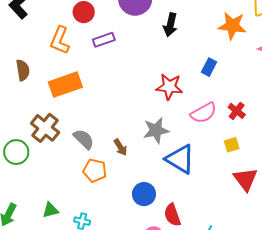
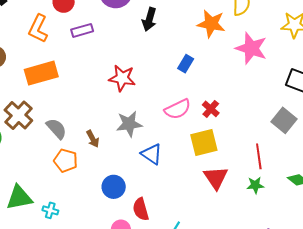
red star: (169, 87) -> (122, 78), moved
yellow square: (232, 145) -> (204, 142), size x1.8
blue triangle: (180, 159) -> (152, 154), size x0.7
green triangle: (50, 210) -> (19, 198), size x1.6

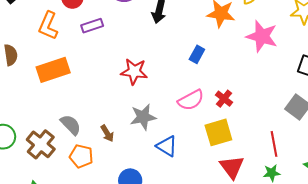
brown cross: (18, 115) -> (41, 144), moved

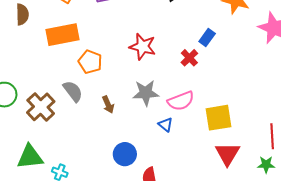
red cross: (224, 99) -> (189, 58), moved
pink semicircle: (191, 100) -> (181, 101), moved
blue triangle: (167, 146) -> (165, 125), size x0.7
orange pentagon: (81, 156) -> (90, 62), moved

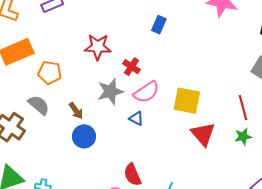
red cross: (189, 58) -> (131, 67), moved
yellow square: (218, 118) -> (187, 101), turned 32
blue circle: (125, 154) -> (84, 136), moved

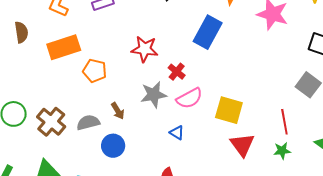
blue rectangle: (159, 25) -> (208, 32), size x1.8
gray semicircle: (39, 105) -> (88, 123), moved, turned -60
blue triangle: (136, 118) -> (177, 133), moved
blue circle: (84, 136) -> (113, 146), moved

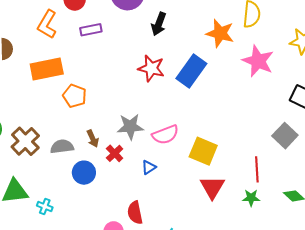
red star: (145, 49) -> (151, 68), moved
red cross: (177, 72) -> (115, 153), moved
blue triangle: (177, 133) -> (149, 167), turned 49

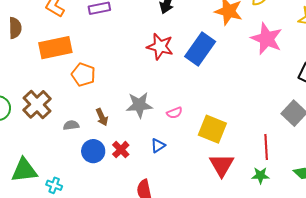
pink semicircle: (165, 135) -> (174, 113), size x0.6
brown cross: (25, 141) -> (37, 104), moved
gray semicircle: (62, 147) -> (71, 125), size x0.7
red cross: (115, 153) -> (121, 150), moved

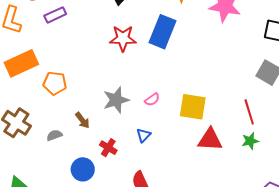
blue circle: (93, 151) -> (83, 169), moved
red triangle: (222, 165) -> (210, 140), turned -44

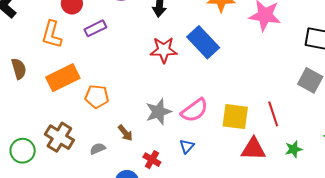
blue rectangle: (163, 32) -> (203, 42), turned -64
pink semicircle: (152, 100) -> (195, 110), size x1.8
red line: (249, 112) -> (273, 114), moved

